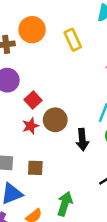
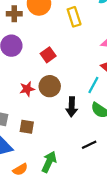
red square: (33, 100) -> (48, 55), moved

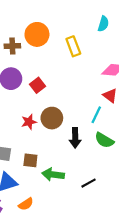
red square: (48, 55) -> (37, 85), moved
black line: (89, 145) -> (89, 183), moved
green arrow: (49, 162) -> (53, 175), moved, turned -105

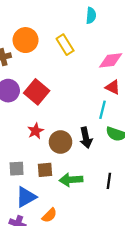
red square: (37, 85) -> (37, 92), size x1.5
brown circle: (52, 118) -> (60, 142), moved
black line: (89, 183) -> (109, 181), turned -42

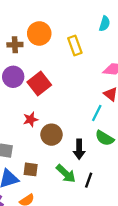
black arrow: (86, 138) -> (79, 149), moved
brown square: (45, 170) -> (31, 169), moved
green arrow: (71, 180) -> (66, 174), moved, turned -145

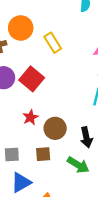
yellow rectangle: (75, 45) -> (53, 43), moved
brown square: (31, 169) -> (43, 154), moved

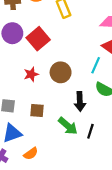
brown circle: (55, 128) -> (61, 72), moved

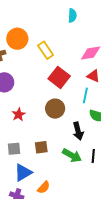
red square: (38, 39) -> (59, 77), moved
red star: (31, 74) -> (19, 115), moved

